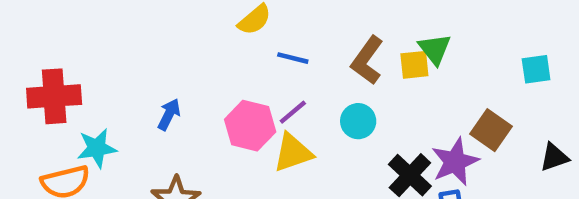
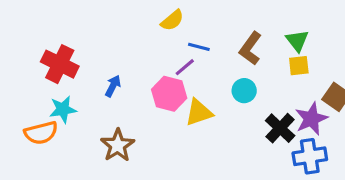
yellow square: (414, 65) -> (299, 66), moved
red cross: (54, 96) -> (60, 64), moved, turned 30
purple line: (293, 112) -> (185, 67), moved

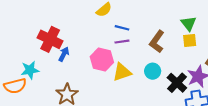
brown L-shape: (250, 48) -> (157, 42), moved
red cross: (60, 64) -> (50, 39), moved
purple line: (185, 67) -> (122, 42), moved, turned 32
cyan circle: (244, 91) -> (153, 71), moved

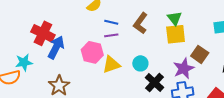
yellow square: (190, 40) -> (176, 34), size x1.5
brown L-shape: (157, 42) -> (140, 23), moved
blue arrow: (64, 54) -> (56, 47), size x1.6
black cross: (177, 83) -> (155, 83), moved

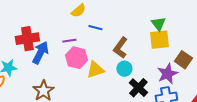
brown L-shape: (140, 23) -> (120, 48), moved
red cross: (43, 33) -> (27, 39), turned -35
purple line: (111, 35) -> (69, 41), moved

